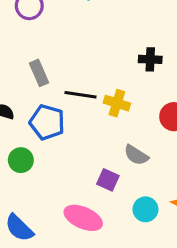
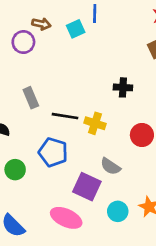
blue pentagon: (47, 122) -> (53, 152), moved
purple square: (108, 180) -> (87, 187), size x1.5

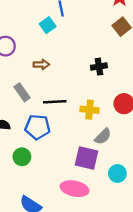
brown arrow: (41, 24) -> (41, 64), moved
yellow cross: (95, 123) -> (90, 110), moved
blue pentagon: (53, 152) -> (37, 127), moved
gray semicircle: (110, 166) -> (103, 136), turned -66

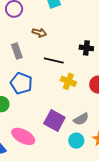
black line: (55, 102) -> (54, 61), moved
gray semicircle: (103, 136) -> (81, 119), moved
pink ellipse: (75, 189) -> (23, 136), moved

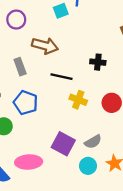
brown arrow: (39, 33) -> (45, 46), size x1.6
pink ellipse: (23, 136) -> (29, 162), turned -30

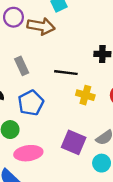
brown arrow: (45, 46) -> (41, 26), moved
blue pentagon: (26, 103) -> (31, 103), turned 30
pink ellipse: (29, 162) -> (28, 153), moved

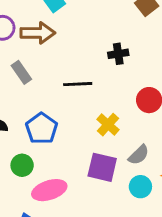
gray rectangle: (22, 66) -> (21, 72), moved
yellow cross: (85, 95) -> (108, 125), moved, turned 36

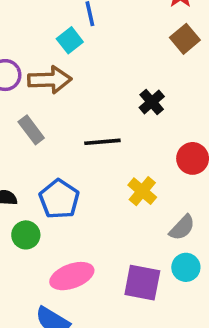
black cross: (118, 54) -> (152, 102), turned -30
green circle: (22, 165) -> (26, 235), moved
purple square: (102, 167) -> (142, 283), moved

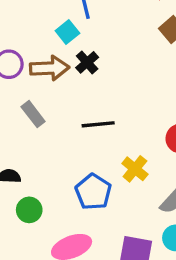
black cross: (152, 102) -> (87, 62), moved
blue pentagon: (59, 199) -> (93, 192), moved

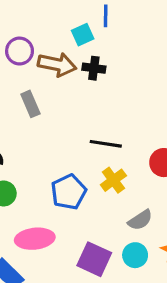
black cross: (87, 62) -> (94, 68), turned 35
black line: (98, 124) -> (106, 144), moved

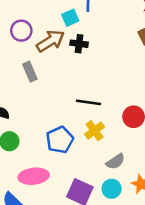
brown arrow: (57, 64) -> (50, 41), turned -44

